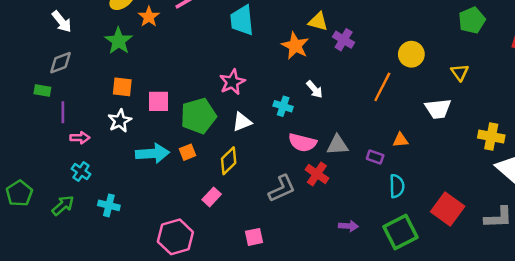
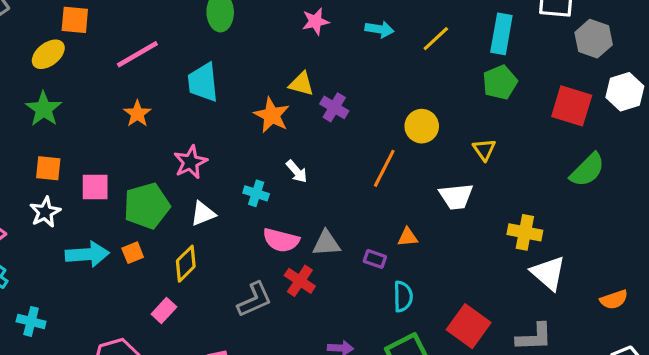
orange star: (149, 17) -> (137, 114), moved

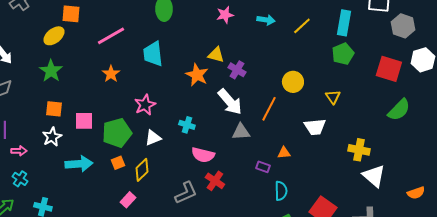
white arrow: (297, 171) -> (230, 102), moved, size x1.8
gray triangle: (326, 243) -> (241, 132), moved
orange square: (133, 253) -> (118, 163), moved

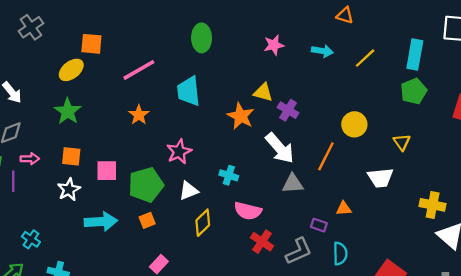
pink arrow: (19, 151) -> (30, 159), moved
yellow diamond: (142, 170) -> (203, 223), moved
gray L-shape: (186, 193) -> (299, 251), moved

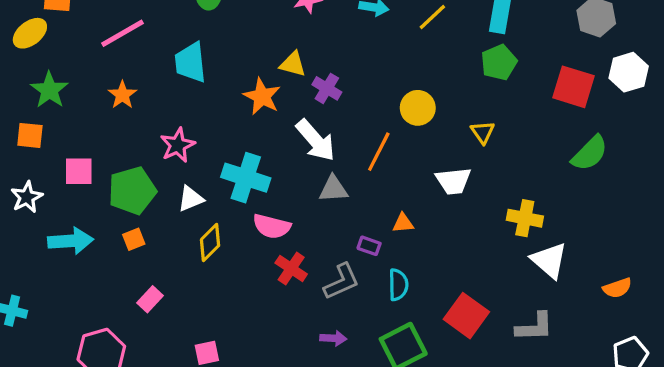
green star: (68, 111) -> (49, 90), moved
orange square: (71, 156) -> (30, 135), moved
cyan cross: (229, 175) -> (246, 178), size x1.8

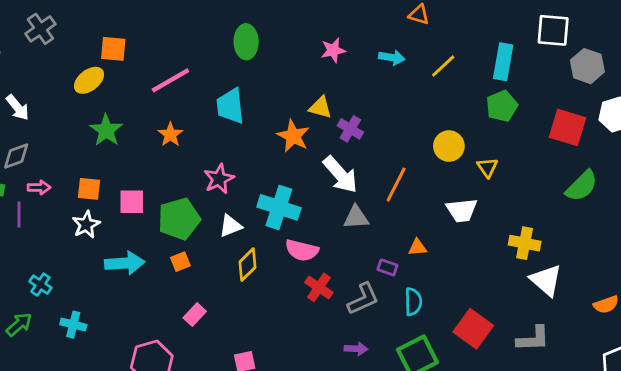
yellow circle: (418, 108) -> (449, 146), moved
orange square: (30, 135) -> (89, 189), moved

